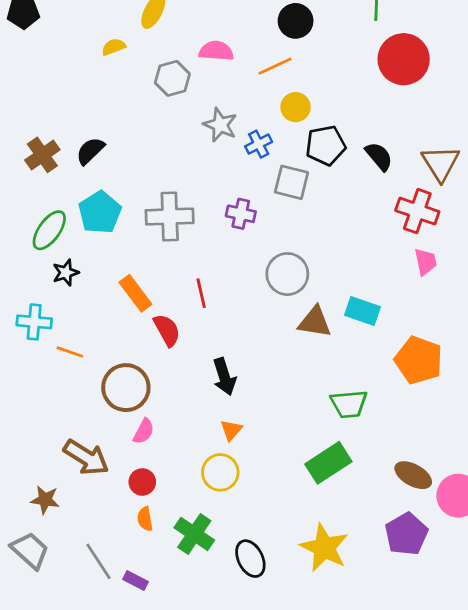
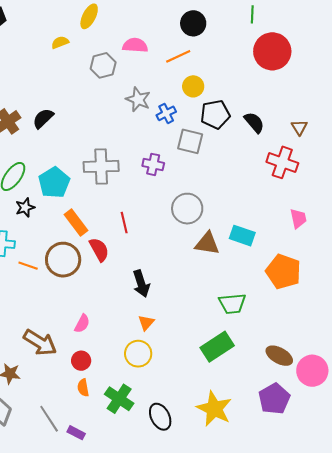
brown triangle: (441, 163) -> (299, 127), size x0.6
cyan pentagon: (100, 212) -> (54, 182), moved
pink trapezoid: (426, 262) -> (298, 219), moved
brown circle: (126, 388) -> (63, 260), moved

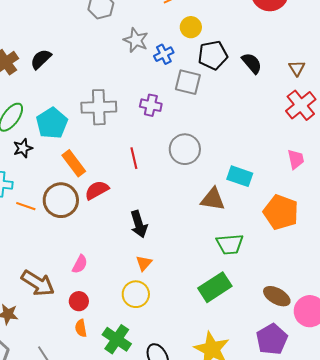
red cross: (282, 162) -> (301, 105), moved, turned 32
red line: (124, 223) -> (134, 158), moved
brown triangle: (207, 244) -> (213, 199), moved
red semicircle: (99, 250) -> (97, 190), turned -90

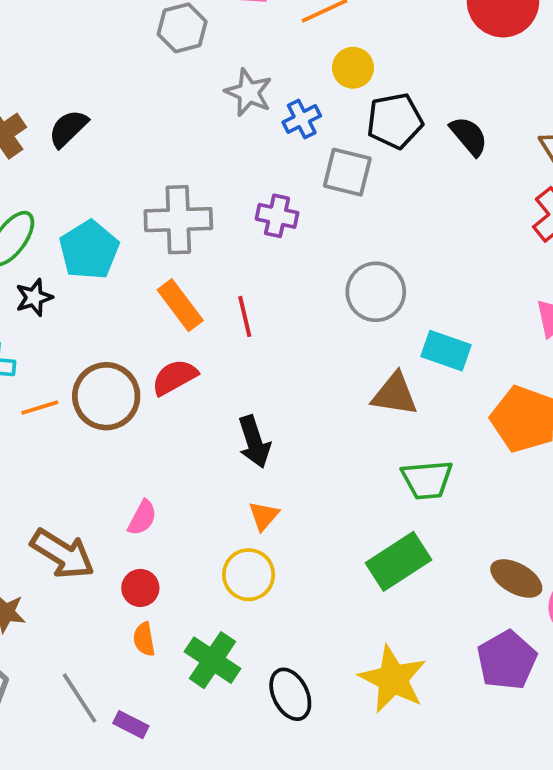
gray circle: (185, 149) -> (376, 292), moved
orange rectangle: (74, 163) -> (180, 305), moved
orange line: (26, 206) -> (40, 408), turned -36

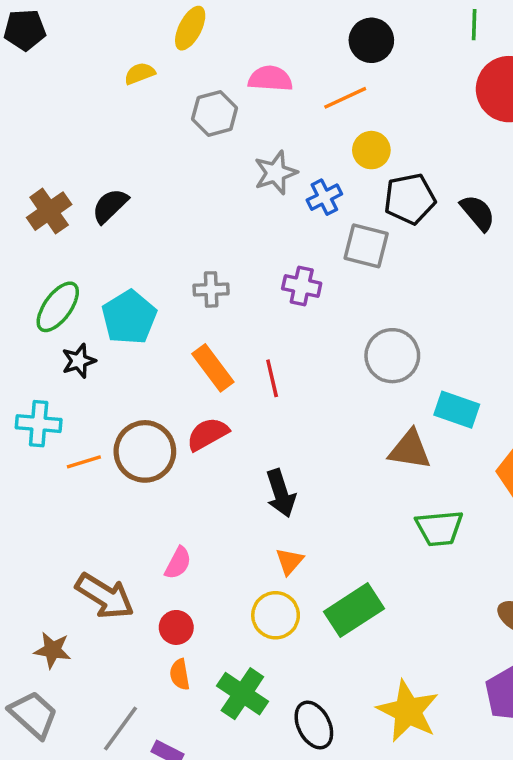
gray star: (249, 92) -> (276, 173), turned 30
gray cross: (178, 220) -> (211, 289), size x0.6
green rectangle: (399, 561) -> (354, 610), moved
gray line: (80, 698) -> (120, 728), turned 69

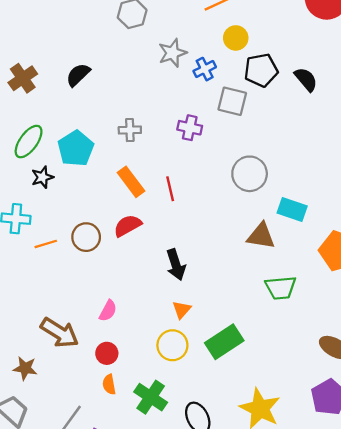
black semicircle: (110, 206) -> (78, 75), moved
brown circle: (145, 451) -> (86, 237), size x0.7

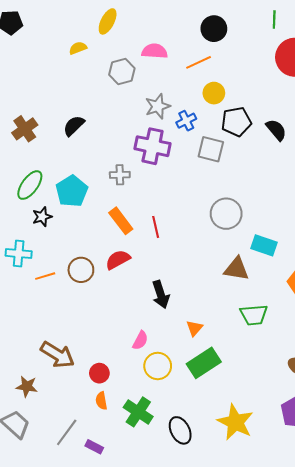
purple cross: (190, 128) -> (153, 146), moved, size x1.6
orange triangle: (182, 310) -> (194, 328), moved
pink semicircle: (108, 311) -> (140, 340), moved

